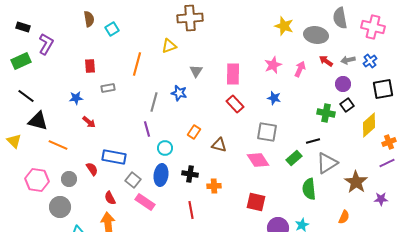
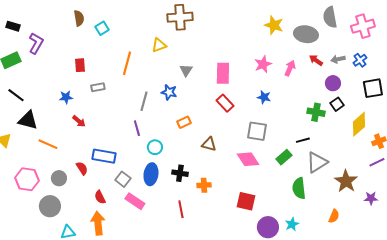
pink cross: (373, 27) -> (363, 26), turned -30
orange rectangle: (194, 132) -> (184, 122), moved, turned 32

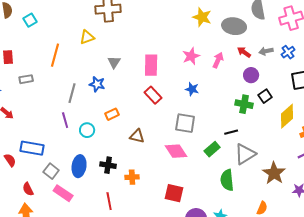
purple circle: (333, 83) -> (251, 75), moved
cyan circle: (155, 147) -> (87, 130), moved

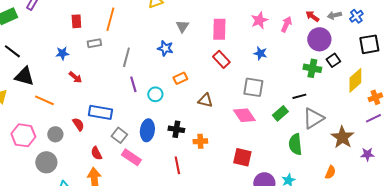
orange line: (55, 55) -> (110, 19), moved
purple circle: (251, 75) -> (319, 39), size x1.5
gray line: (72, 93) -> (126, 57), moved

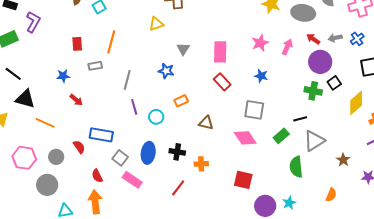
brown star: (342, 137) -> (343, 160), size x0.6
red line: (177, 165) -> (178, 188), turned 48

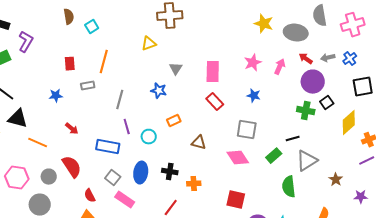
red arrow: (76, 100) -> (72, 129), moved
blue rectangle: (101, 135) -> (108, 147), moved
red semicircle: (79, 147) -> (72, 167), size x1.6

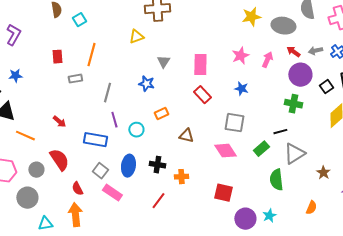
yellow star: (264, 24) -> (251, 17), turned -30
blue star: (56, 96) -> (15, 76), moved
black square: (327, 103) -> (326, 87), moved

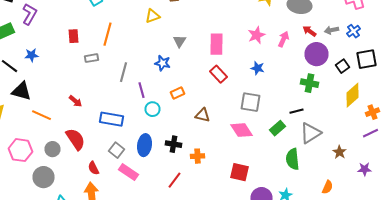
purple line: (114, 120) -> (142, 90), moved

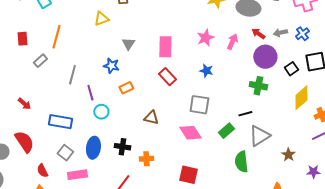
gray rectangle: (92, 58) -> (40, 61), turned -32
orange rectangle: (178, 93) -> (126, 88), moved
pink rectangle: (128, 172) -> (77, 175), turned -42

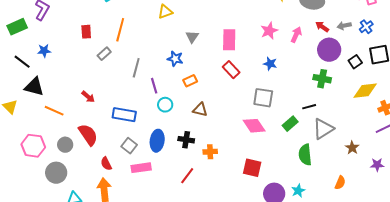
yellow diamond: (301, 98) -> (365, 91), turned 35
brown triangle: (151, 118) -> (200, 110), moved

